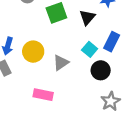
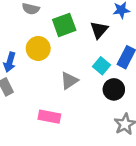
yellow circle: (33, 52) -> (38, 48), moved

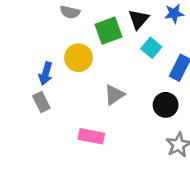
black triangle: (99, 30) -> (138, 19), moved
cyan square: (101, 66) -> (151, 48), moved

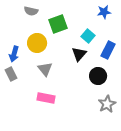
black triangle: (138, 19) -> (79, 54), moved
gray triangle: (114, 95) -> (45, 69), moved, turned -35

